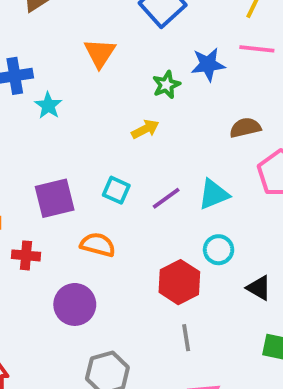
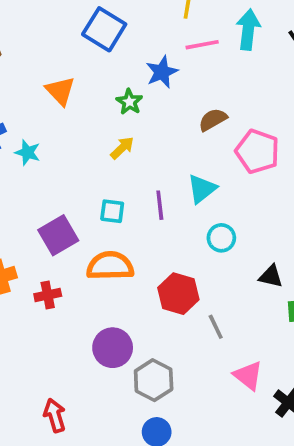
purple line: (166, 198) -> (160, 205), turned -44
orange semicircle: (98, 245) -> (110, 266), size x1.4
red hexagon: (179, 282) -> (178, 294), moved
black triangle: (259, 288) -> (271, 276), moved
purple circle: (75, 304) -> (113, 348), moved

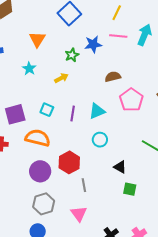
cyan star: (28, 152) -> (29, 69), moved
purple circle: (113, 348) -> (40, 171), moved
pink triangle: (248, 376) -> (79, 214), moved

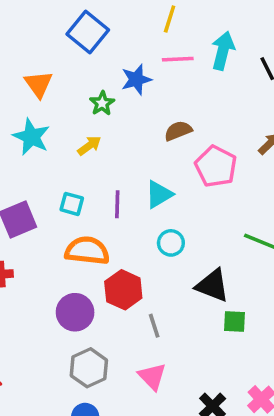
cyan star: (29, 69) -> (31, 137), size x1.5
orange semicircle: (38, 138) -> (87, 251), moved
black triangle: (120, 167) -> (212, 285), size x1.5

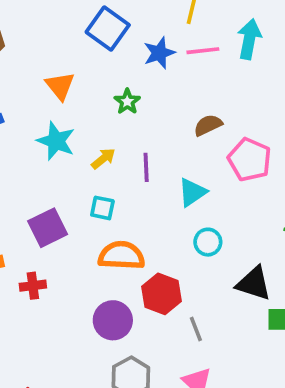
blue star: (136, 80) -> (159, 53), moved
yellow arrow: (89, 146) -> (103, 159), moved
purple line: (117, 204) -> (146, 167), moved

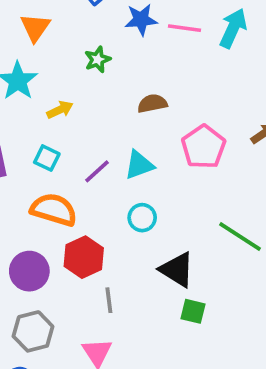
brown semicircle: (208, 125) -> (152, 103), moved
purple line: (146, 167) -> (97, 171), moved, turned 36

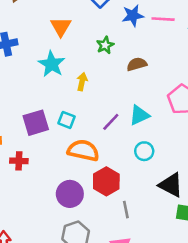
brown semicircle: (152, 103) -> (137, 64), moved
yellow arrow: (60, 110) -> (82, 82), turned -48
cyan square: (47, 158) -> (66, 120), moved

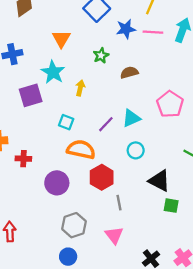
purple square: (36, 123) -> (31, 95), moved
purple circle: (70, 194) -> (57, 183), moved

